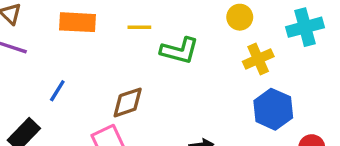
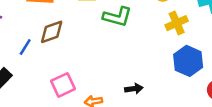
brown diamond: (128, 102) -> (52, 32), moved

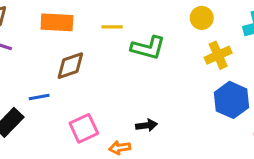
blue line: (25, 47) -> (39, 97), moved, turned 48
black arrow: (134, 89) -> (146, 125), moved

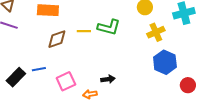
yellow line: (112, 27) -> (84, 31), moved
blue line: (39, 97) -> (39, 69), moved

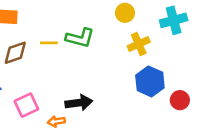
black arrow: (108, 79) -> (79, 103), size x1.5
red circle: (188, 85) -> (180, 100), moved

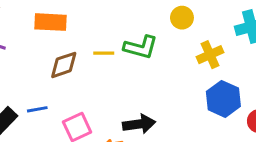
yellow circle: (125, 13) -> (182, 18), moved

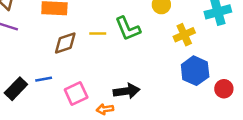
green L-shape: (141, 47) -> (128, 29), turned 52

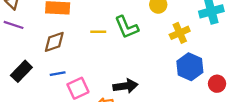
brown diamond: (65, 43) -> (54, 42), moved
blue line: (44, 79) -> (58, 74), moved
black rectangle: (16, 89) -> (21, 71), moved

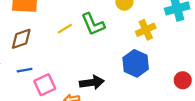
yellow line: (98, 32) -> (65, 29), turned -32
blue hexagon: (190, 67) -> (136, 63), moved

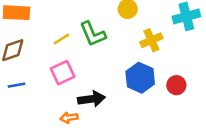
red circle: (183, 80) -> (176, 85), moved
pink square: (45, 85) -> (63, 73), moved

